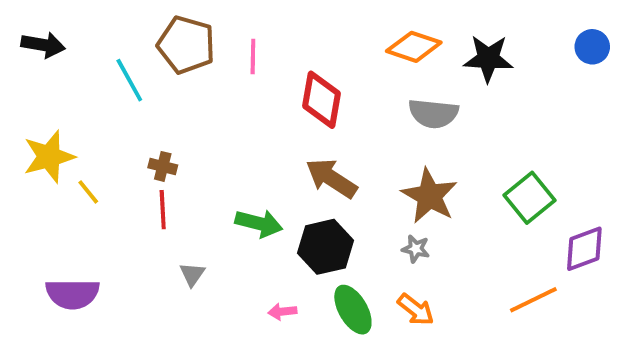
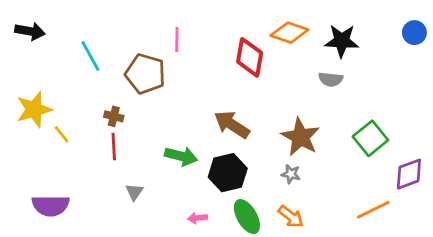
brown pentagon: (186, 45) -> (145, 74), moved
red diamond: (322, 100) -> (250, 57), moved
gray semicircle: (433, 113) -> (331, 79), moved, size x0.7

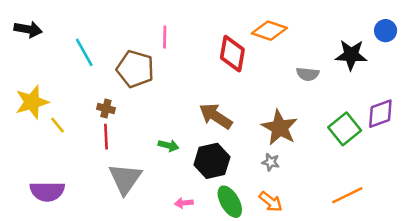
black star: (342, 41) -> (351, 55), moved
green arrow: (181, 156) -> (169, 146), size x0.7
purple diamond: (409, 174) -> (380, 114), moved
gray triangle: (134, 192) -> (125, 179), size x2.0

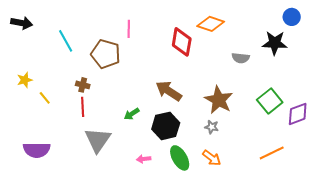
blue circle: (386, 31) -> (292, 17), moved
yellow star: (32, 102) -> (25, 80), size x0.6
purple diamond: (380, 114) -> (298, 114), moved
green arrow: (169, 146) -> (132, 114), turned 133

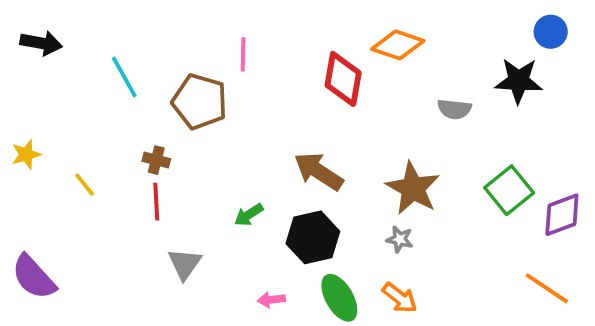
yellow star: (25, 80) -> (26, 154), moved
gray triangle: (98, 140) -> (185, 264), size x0.7
purple semicircle: (37, 150) -> (34, 277), moved, turned 48
orange line: (272, 153) -> (547, 288), moved, turned 60

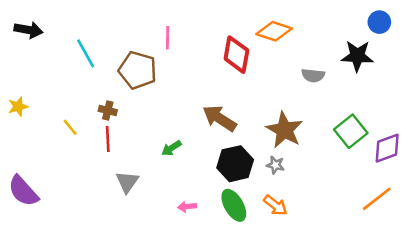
yellow line: (85, 185) -> (70, 127), moved
black hexagon: (313, 237) -> (235, 164), moved
orange line: (547, 288) -> (377, 199), turned -72

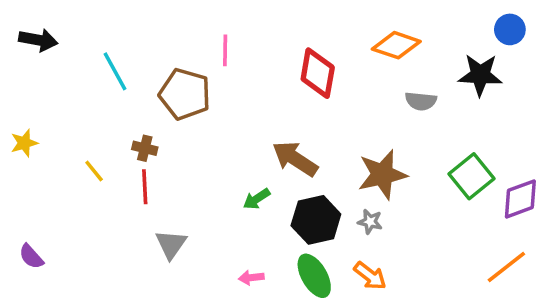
orange diamond: (274, 31) -> (396, 45), moved
brown star: (284, 130) -> (382, 174), turned 30
green arrow: (171, 148) -> (257, 199), moved
purple semicircle: (23, 191) -> (31, 257), size x0.6

